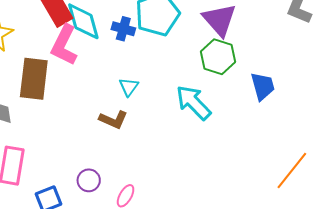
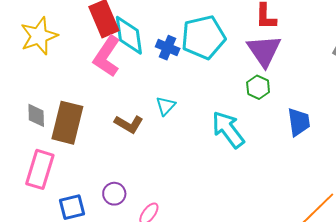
green hexagon: (218, 57) -> (258, 87), size x0.7
brown rectangle: (34, 79) -> (67, 123), moved
brown L-shape: (113, 120) -> (129, 124), moved

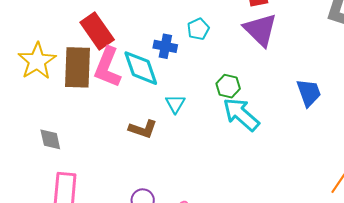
cyan diamond: (129, 35) -> (141, 68), moved
cyan pentagon: (203, 37) -> (198, 29), size x0.5
green hexagon: (258, 87) -> (228, 86), moved
brown rectangle: (67, 123) -> (78, 67), moved

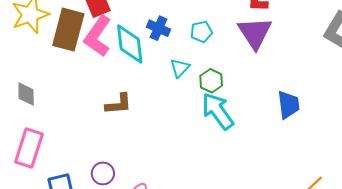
cyan pentagon: (198, 29) -> (201, 32), moved
cyan triangle: (175, 104) -> (180, 68), moved
brown L-shape: (143, 129) -> (119, 104), turned -36

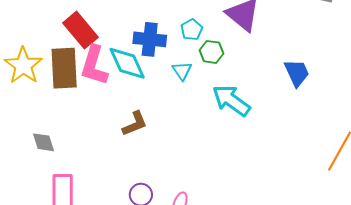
blue cross: (159, 28) -> (150, 39), size x1.4
green hexagon: (211, 81) -> (211, 52), moved

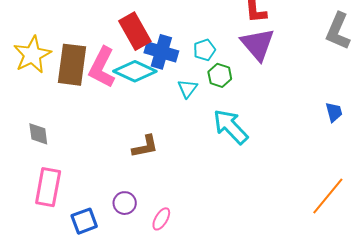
red rectangle: (80, 30) -> (135, 31), moved
cyan diamond: (127, 63) -> (135, 71), turned -51
blue trapezoid: (297, 73) -> (334, 112), moved, size x0.7
brown L-shape: (135, 124) -> (145, 147), moved

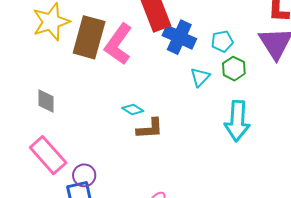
cyan diamond: (135, 71) -> (133, 109), moved, size x0.5
cyan arrow: (231, 127) -> (237, 121), turned -141
pink rectangle: (48, 187) -> (48, 155), turned -60
purple circle: (125, 203) -> (84, 175), moved

